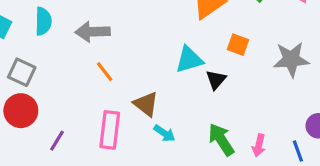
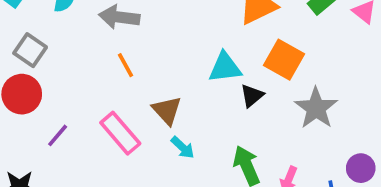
orange square: (238, 45) -> (284, 60), size x1.5
gray star: (291, 59) -> (316, 108), moved, turned 30
pink rectangle: (110, 130) -> (120, 133), turned -57

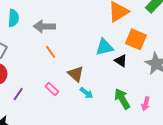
black triangle: (252, 96) -> (121, 61), turned -40
pink rectangle: (120, 133) -> (52, 89), size x0.6

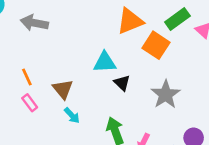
orange square: (136, 39) -> (156, 45), moved
orange line: (51, 52) -> (27, 77), moved

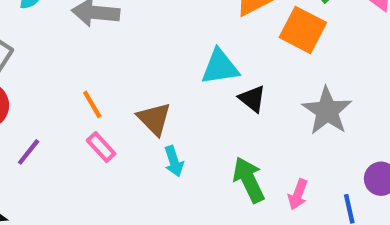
cyan arrow: (72, 115) -> (174, 161), turned 30

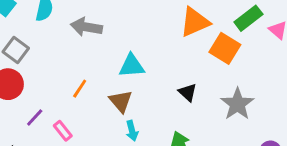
cyan triangle: (220, 67) -> (132, 66), moved
orange line: (92, 104) -> (80, 89), turned 60
pink rectangle: (101, 147) -> (63, 131), moved

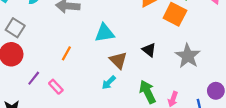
brown triangle: (121, 101) -> (118, 60), moved
cyan arrow: (132, 131) -> (109, 83), turned 64

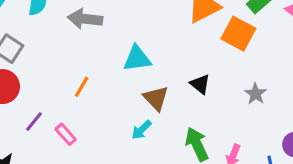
gray star: (188, 56) -> (256, 94), size x0.6

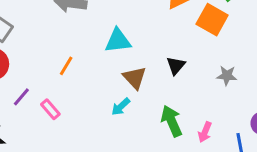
black triangle: (200, 84) -> (176, 66), turned 30
gray star: (256, 94) -> (227, 76), turned -30

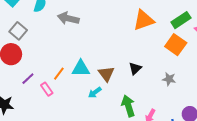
orange square: (212, 20) -> (176, 45), moved
cyan triangle: (118, 41) -> (81, 68), moved
orange line: (66, 66) -> (59, 74), moved

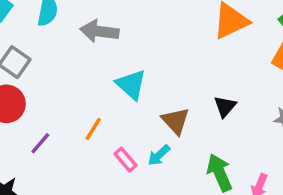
cyan triangle: (81, 68) -> (131, 85), moved, turned 48
pink rectangle: (47, 89) -> (126, 160), moved

